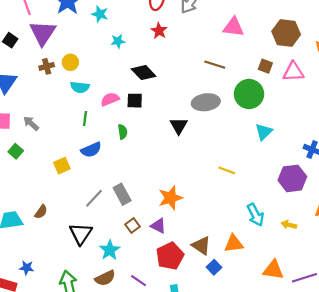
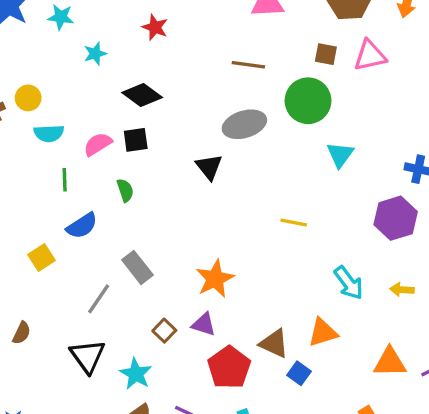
gray rectangle: (122, 194) -> (137, 267), moved

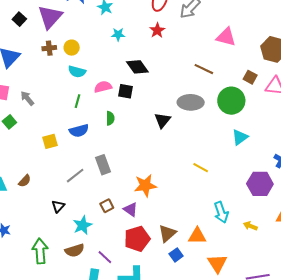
brown triangle: (274, 344) -> (167, 233), turned 36
black triangle: (88, 356) -> (58, 206), size x0.6
orange triangle: (390, 362) -> (217, 263), moved, turned 40

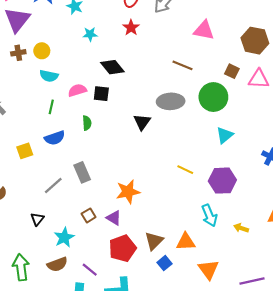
purple hexagon: (260, 184) -> (222, 181), moved

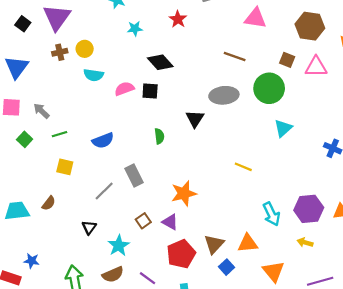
green line: (51, 107) -> (60, 134), moved, turned 64
green semicircle: (87, 123) -> (159, 136), moved
yellow square: (25, 151) -> (65, 167), moved, turned 35
purple hexagon: (222, 181) -> (309, 209), moved
yellow arrow: (241, 228) -> (305, 242), moved

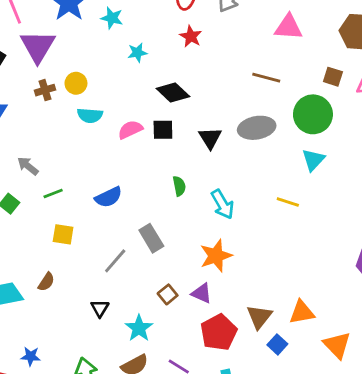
black triangle: (195, 119) -> (210, 138), moved
cyan triangle: (283, 128) -> (313, 160), moved
yellow line: (243, 167) -> (288, 202), moved
cyan arrow: (271, 214) -> (222, 204), moved

